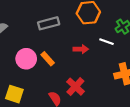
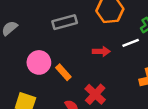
white line: (107, 42) -> (131, 43), turned -40
orange rectangle: (48, 59) -> (63, 72), moved

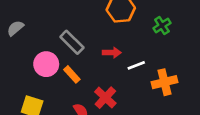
gray rectangle: (65, 22) -> (72, 42), moved, turned 60
white line: (131, 43) -> (136, 65), moved

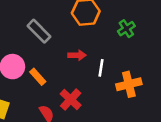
gray rectangle: (72, 42) -> (39, 31), moved
white line: (136, 65) -> (101, 68), turned -60

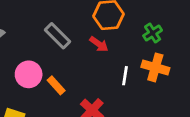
red arrow: (77, 55) -> (99, 44), moved, turned 36
orange cross: (129, 84) -> (155, 67), moved, turned 30

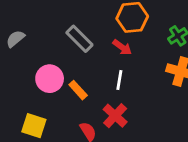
white line: (125, 76) -> (119, 80), moved

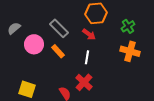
pink circle: (50, 79) -> (34, 44), moved
orange rectangle: (78, 90) -> (58, 51), moved

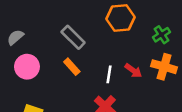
red arrow: (89, 34) -> (133, 71), moved
pink circle: (34, 44) -> (27, 67), moved

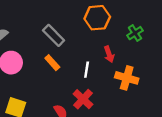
orange cross: (164, 67) -> (127, 78), moved
red arrow: (133, 71) -> (109, 54), moved, turned 35

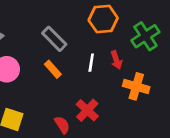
green cross: (135, 33) -> (145, 36), size x1.5
white line: (87, 70) -> (91, 63), moved

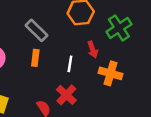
white line: (91, 63) -> (70, 64), moved
orange rectangle: (53, 69) -> (35, 58), turned 49

